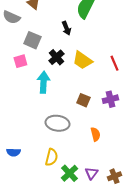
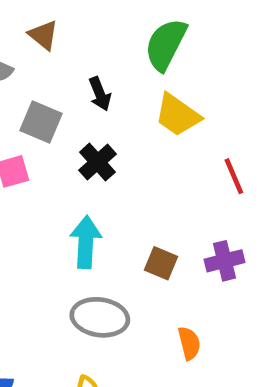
black arrow: (66, 28) -> (100, 94), moved
yellow trapezoid: (82, 60) -> (177, 115), moved
cyan arrow: (43, 82) -> (86, 242), moved

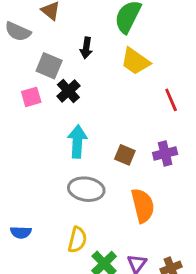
black arrow: (100, 94) -> (86, 48), turned 30
black cross: (97, 162) -> (68, 91), moved
orange semicircle: (189, 343) -> (143, 206), size x1.6

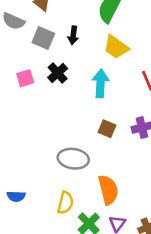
gray square: (49, 66) -> (43, 38), moved
cyan arrow: (77, 142) -> (100, 83), moved
orange semicircle: (143, 206) -> (108, 190), moved

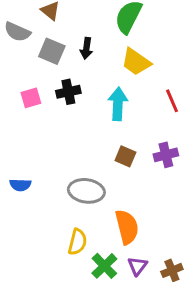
black cross: (58, 73) -> (68, 92), turned 30
blue semicircle: (16, 196) -> (20, 185), moved

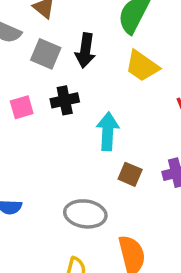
black arrow: (86, 48) -> (85, 50), size x1.4
cyan arrow: (118, 104) -> (108, 131), moved

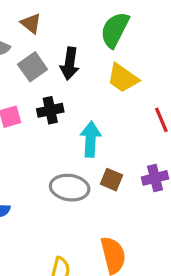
gray square: (46, 54) -> (33, 67), turned 32
gray ellipse: (85, 214) -> (70, 188), moved

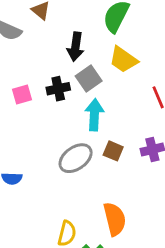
gray square: (33, 67) -> (89, 79), moved
gray ellipse: (70, 188) -> (76, 158), turned -44

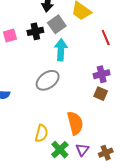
brown square: (113, 151) -> (101, 94), moved

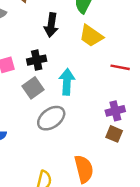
gray square: (57, 24) -> (33, 88), moved
red line: (106, 38) -> (120, 67), turned -56

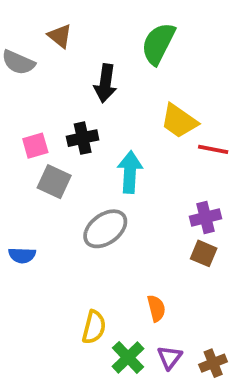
yellow trapezoid: (91, 36) -> (179, 121), moved
gray square: (33, 88) -> (54, 182), moved, turned -30
orange semicircle: (84, 169) -> (156, 308), size x0.6

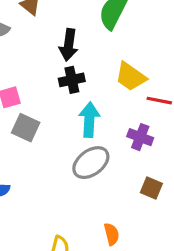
black cross: (83, 138) -> (72, 80), moved
purple cross: (206, 217) -> (140, 137), moved, turned 35
gray ellipse: (105, 229) -> (91, 163), moved

